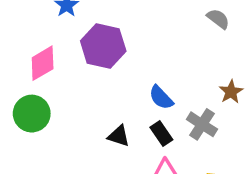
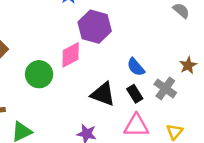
pink diamond: (43, 63) -> (71, 55), moved
black triangle: (119, 136) -> (103, 94), size x1.5

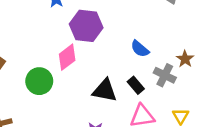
brown star: (188, 65) -> (185, 59), moved
blue semicircle: (136, 67) -> (140, 49), moved

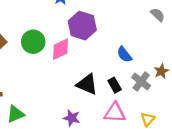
green circle: (39, 81) -> (33, 42), moved

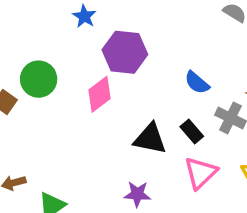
green circle: (33, 42) -> (39, 79), moved
pink triangle: (115, 113) -> (201, 173), turned -35

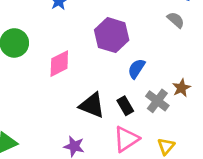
purple hexagon: (125, 52) -> (112, 35), moved
blue semicircle: (197, 83) -> (136, 69), turned 72

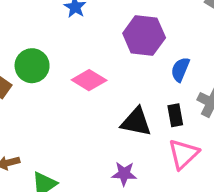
pink diamond: (59, 64) -> (89, 80), turned 68
black rectangle: (125, 106) -> (175, 115), turned 30

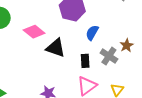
black triangle: (136, 122) -> (56, 48), moved

